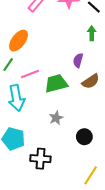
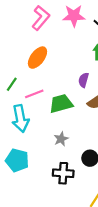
orange ellipse: (19, 41) -> (37, 58), moved
black cross: (40, 159) -> (63, 173), moved

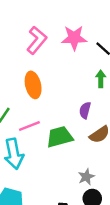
orange ellipse: (37, 58) -> (33, 85), turned -50
gray star: (61, 139) -> (86, 177), moved

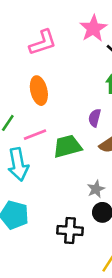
pink star: (74, 38) -> (93, 28), moved, turned -30
pink L-shape: (37, 40) -> (43, 43), turned 32

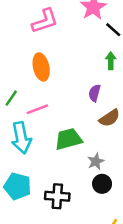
green trapezoid: (67, 146) -> (68, 139), moved
black cross: (70, 231) -> (57, 196), moved

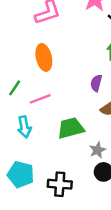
cyan arrow: (21, 138) -> (24, 127), size x0.7

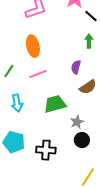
pink line: (40, 99) -> (38, 74), moved

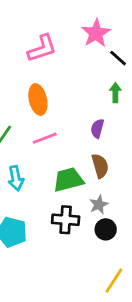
brown semicircle: (88, 87) -> (100, 166), moved, turned -72
black cross: (46, 150) -> (66, 220), moved

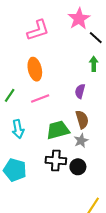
gray star: (99, 205) -> (81, 141), moved
black circle: (106, 229) -> (78, 167), moved

